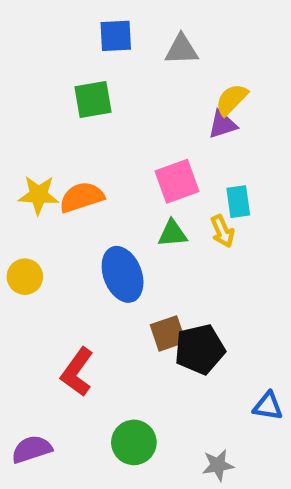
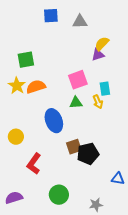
green square: (93, 100) -> (26, 60), moved
yellow star: (38, 195) -> (17, 86), turned 30
yellow circle: (25, 277) -> (16, 137), moved

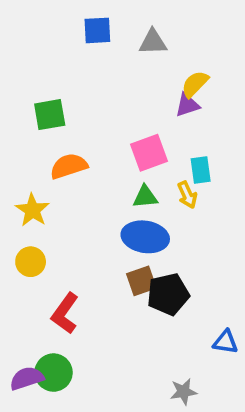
yellow star: (17, 86) -> (32, 210), moved
blue ellipse: (54, 121) -> (145, 237), moved, turned -60
green circle: (59, 195) -> (53, 373), moved

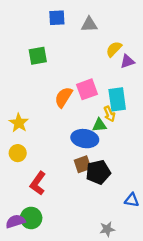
purple triangle: (187, 105) -> (127, 61), moved
green square: (50, 115) -> (38, 56), moved
orange semicircle: (69, 166) -> (64, 97), moved, turned -40
cyan rectangle: (201, 170) -> (117, 99), size x1.5
green triangle: (145, 197) -> (99, 125), moved

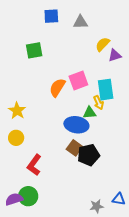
brown square: (83, 164) -> (74, 148), turned -35
blue triangle: (132, 200) -> (119, 199), moved

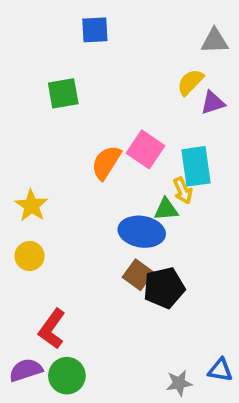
gray triangle: (80, 22) -> (215, 41), moved
pink square: (78, 80) -> (145, 149), turned -36
red L-shape: (34, 165) -> (52, 329), moved
green circle: (28, 196) -> (67, 376), moved

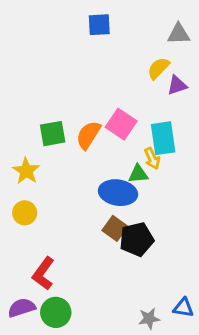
blue square: (95, 30) -> (99, 25), moved
green square: (63, 93) -> (53, 134), moved

